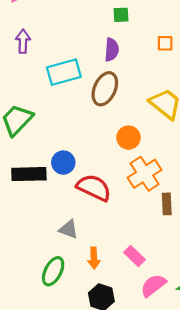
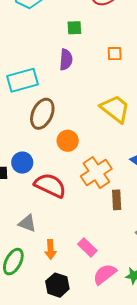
brown ellipse: (105, 89) -> (42, 114), moved
orange circle: (128, 138) -> (68, 141), moved

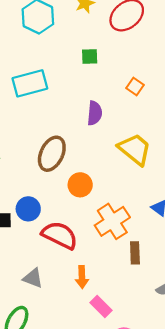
orange square: (115, 54) -> (135, 86), turned 35
purple semicircle: (66, 60) -> (95, 113), moved
cyan rectangle: (23, 80) -> (30, 83), moved
orange arrow: (50, 249) -> (82, 277), moved

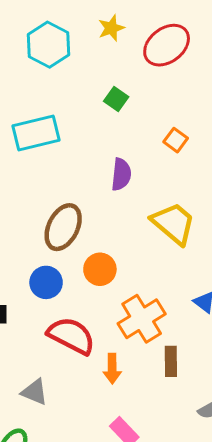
green square: (90, 57) -> (116, 99), turned 36
blue circle: (28, 209) -> (46, 282), moved
orange arrow: (82, 277) -> (112, 369), moved

